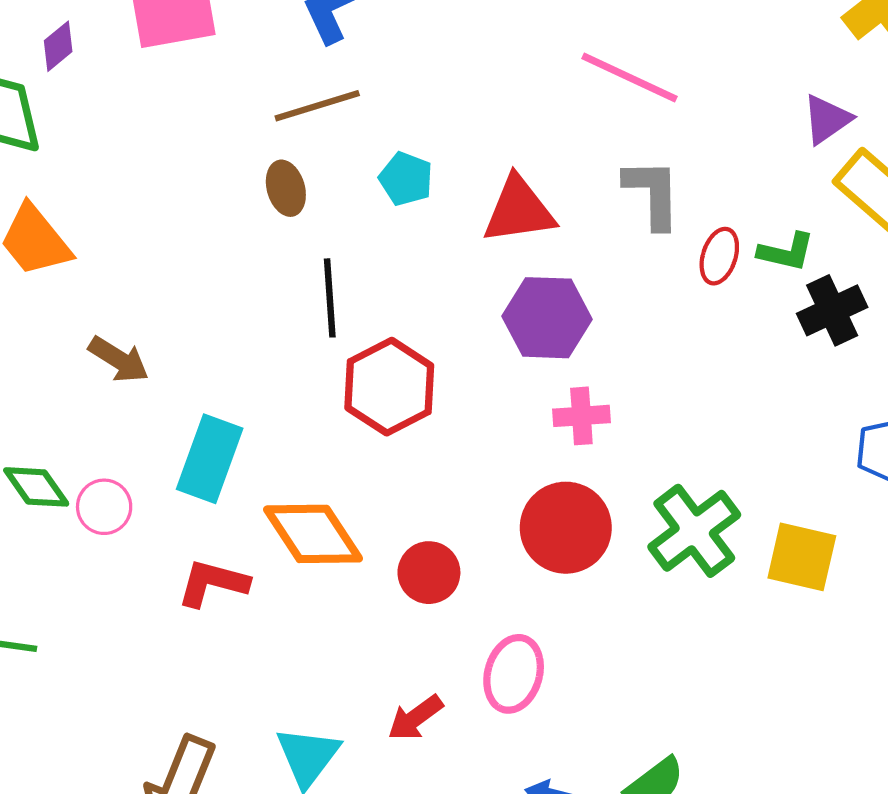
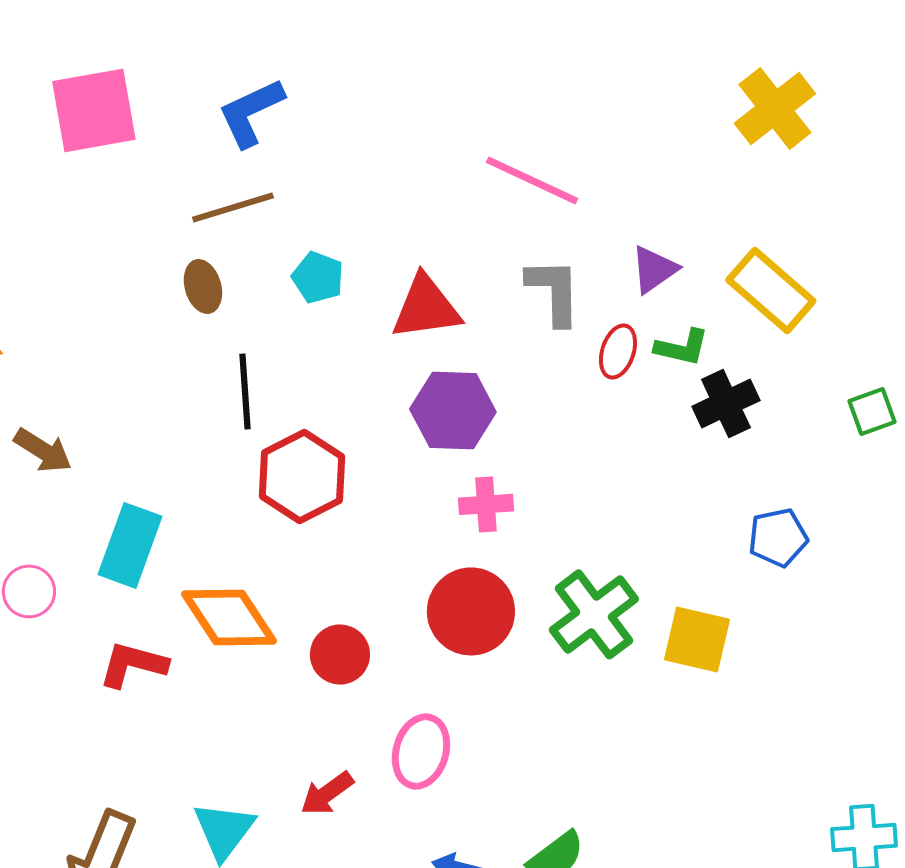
purple triangle: (827, 119) -> (654, 269), moved

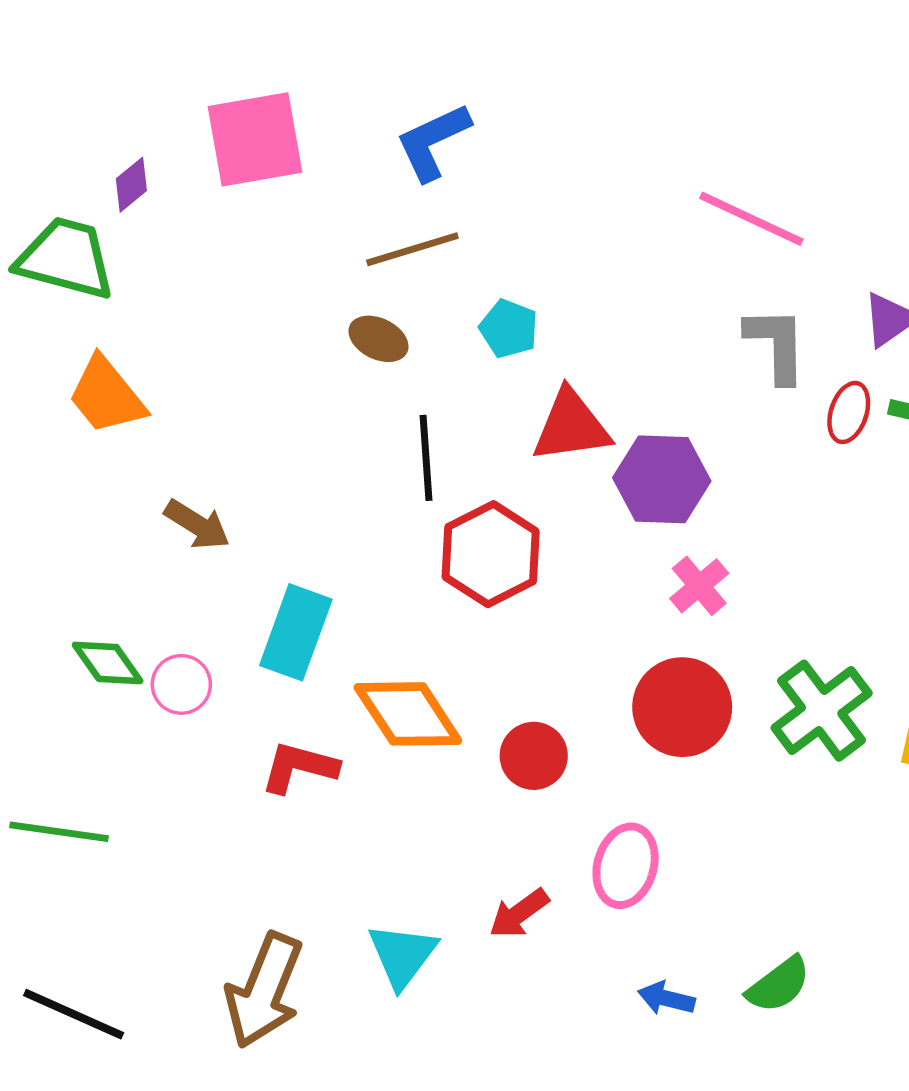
brown ellipse: (203, 286) -> (378, 339), turned -48
red triangle: (426, 307) -> (571, 426), moved
pink cross: (486, 504) -> (699, 586), turned -36

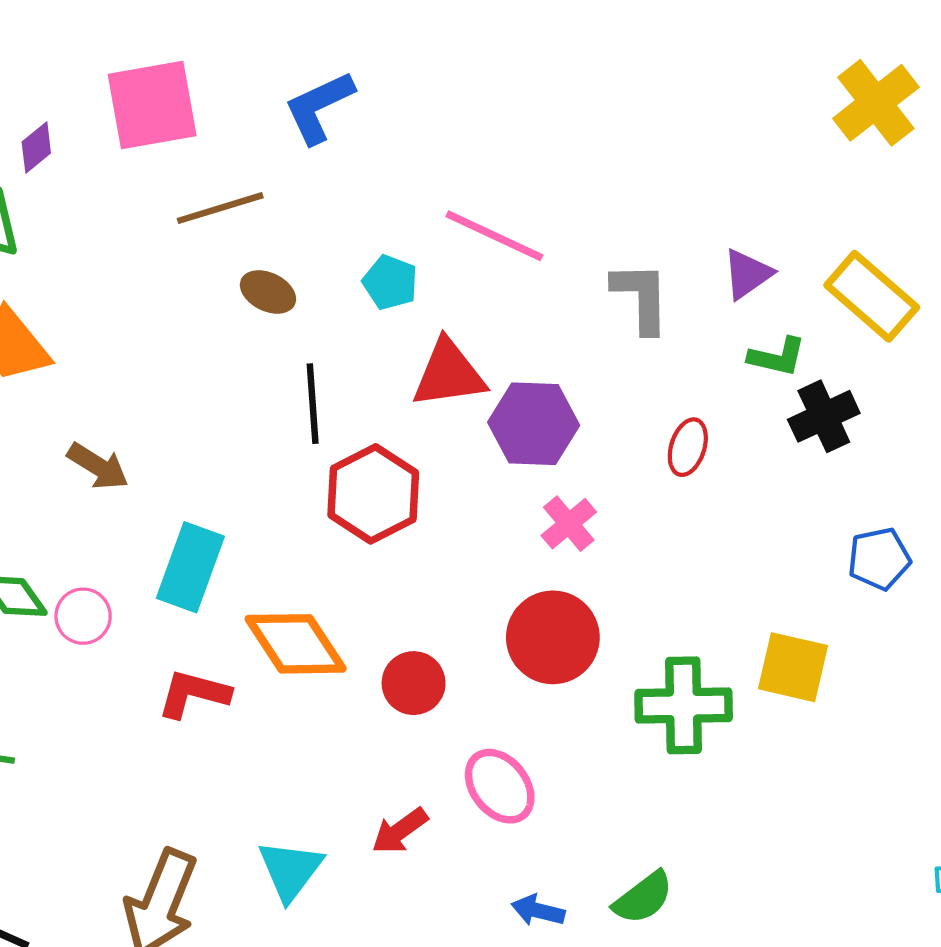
pink line: (751, 219) -> (494, 236), moved
brown line: (412, 249) -> (220, 208), moved
red ellipse: (849, 412) -> (688, 447), moved
green cross: (822, 711) -> (684, 705), moved, turned 36
pink ellipse: (626, 866) -> (500, 786), turned -54

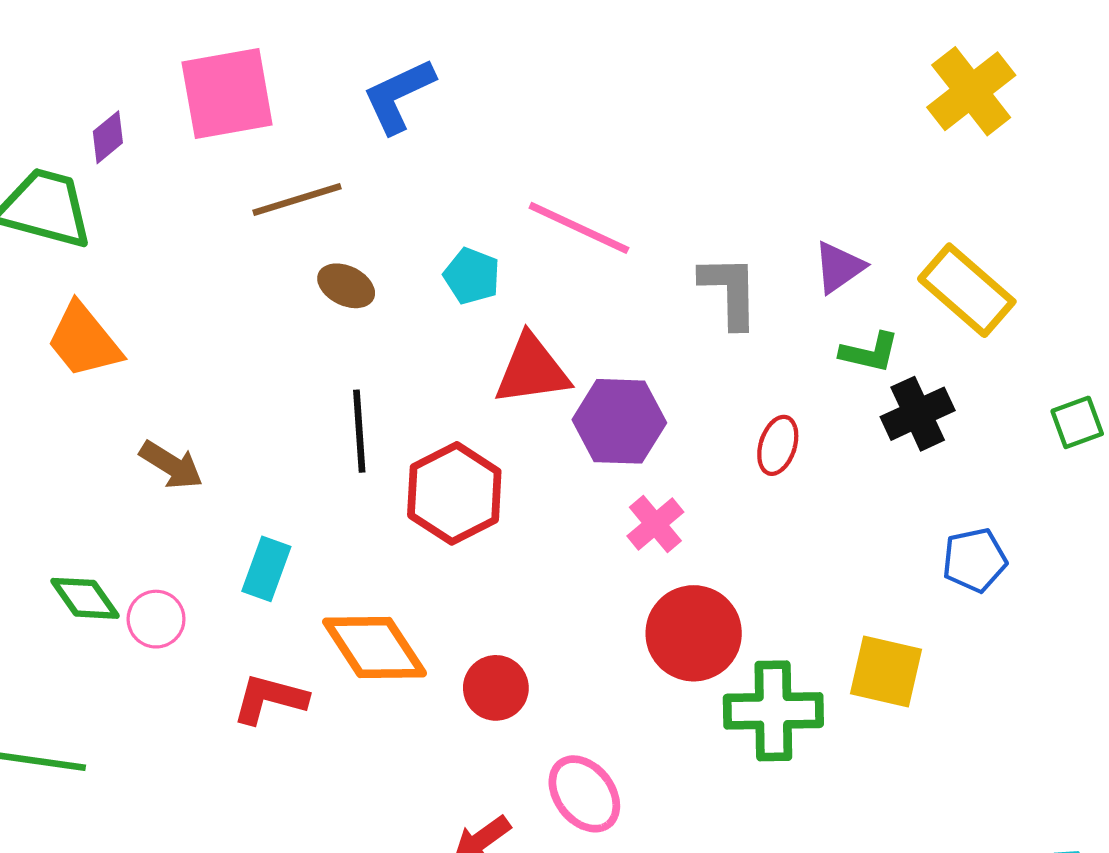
black line: (313, 404) -> (359, 431), moved
cyan rectangle: (190, 567) -> (266, 569), size x0.7
red circle: (553, 637) -> (694, 633), moved

